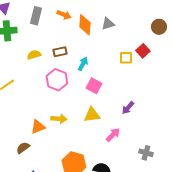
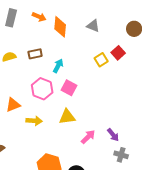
gray triangle: (108, 24) -> (93, 26), moved, turned 40
yellow square: (126, 58) -> (101, 60), turned -32
pink hexagon: (57, 80) -> (42, 89), moved
purple arrow: (128, 108) -> (113, 135), moved, turned -80
orange triangle: (38, 127) -> (13, 105), moved

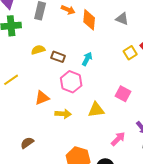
brown rectangle: (35, 54) -> (58, 57), moved, turned 32
pink square: (69, 88) -> (123, 94), moved
pink arrow: (88, 137) -> (118, 139), moved

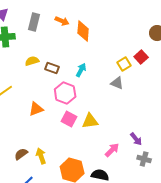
gray triangle: (122, 19) -> (117, 83), moved
pink square: (123, 94) -> (69, 119), moved
yellow arrow: (63, 114) -> (41, 156), moved, turned -112

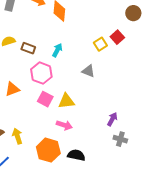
gray triangle: (117, 83) -> (88, 71), moved
purple arrow: (136, 139) -> (112, 119), turned -112
pink arrow: (112, 150) -> (64, 125), moved, turned 63

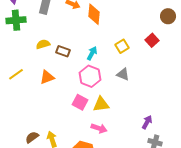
yellow square: (100, 44) -> (122, 46), moved
pink hexagon: (41, 73) -> (90, 76), moved
orange triangle: (12, 89) -> (47, 77), moved

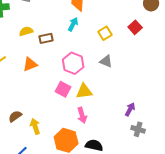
brown rectangle: (63, 51) -> (46, 38), turned -32
cyan arrow: (92, 53) -> (73, 24), moved
pink arrow: (99, 128) -> (82, 115), turned 56
brown semicircle: (32, 137) -> (15, 116), moved

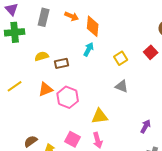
pink hexagon: (73, 63) -> (68, 97), moved
pink square: (63, 89) -> (73, 139), moved
purple arrow: (130, 109) -> (146, 126), moved

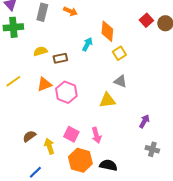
orange diamond: (93, 26) -> (107, 31), moved
red square: (151, 52) -> (146, 20), moved
yellow triangle: (100, 116) -> (107, 100), moved

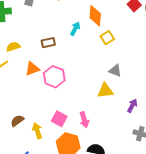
yellow semicircle: (40, 51) -> (13, 47), moved
gray triangle: (120, 81) -> (115, 71), moved
yellow triangle: (107, 100) -> (105, 91), moved

